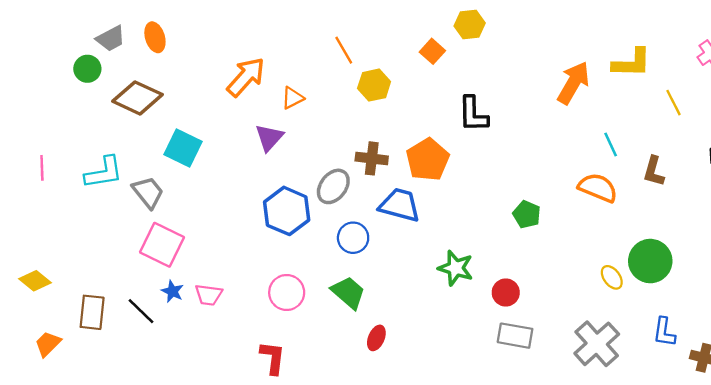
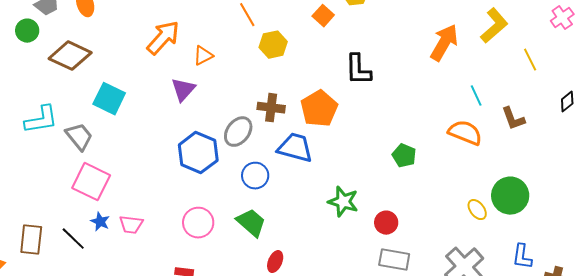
yellow L-shape: (632, 63) -> (494, 26), turned -42
brown L-shape: (654, 171) -> (513, 119), turned -36

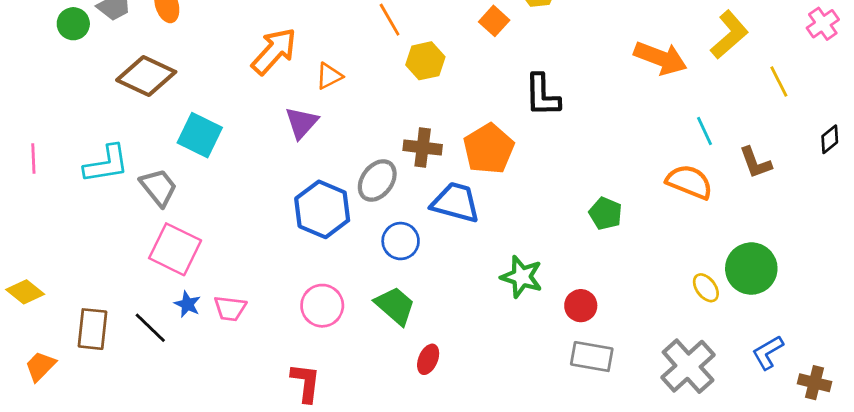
green circle: (27, 31) -> (73, 24), moved
orange arrow: (444, 43) -> (661, 58), turned 81
blue L-shape: (522, 257) -> (768, 352), turned 52

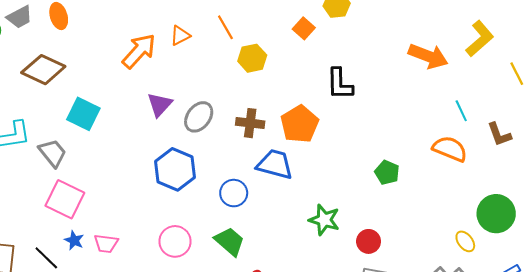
orange triangle: (329, 76) -> (180, 36), moved
gray ellipse: (377, 181) -> (199, 117), moved
yellow ellipse: (706, 288) -> (465, 241), moved

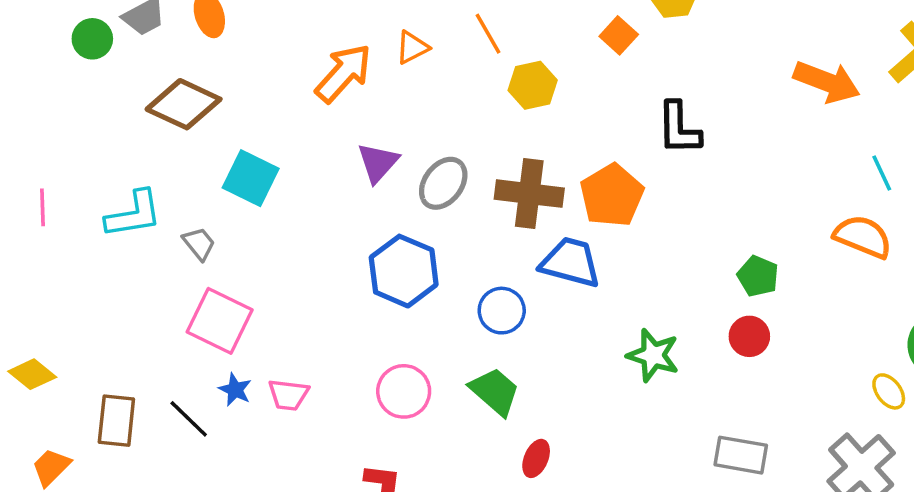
brown cross: (250, 123) -> (529, 194), size x1.4
gray trapezoid: (53, 153) -> (199, 243), size x0.7
red circle: (369, 241) -> (749, 336), moved

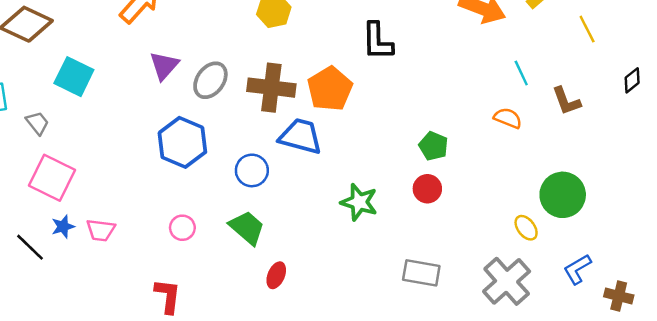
orange semicircle: (863, 237) -> (508, 118), size x0.7
blue star: (235, 390) -> (63, 227), turned 30
pink circle: (404, 391) -> (182, 228), size x0.7

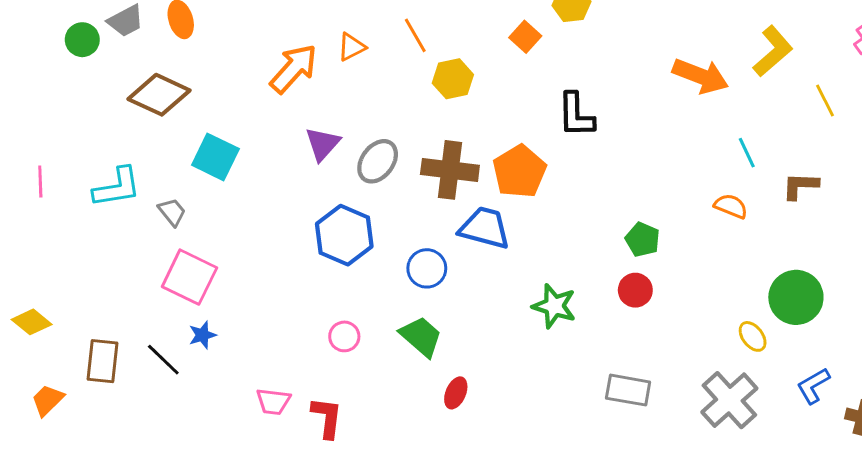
brown L-shape: (566, 101) -> (800, 186), turned 112
pink trapezoid: (101, 230) -> (273, 402), moved

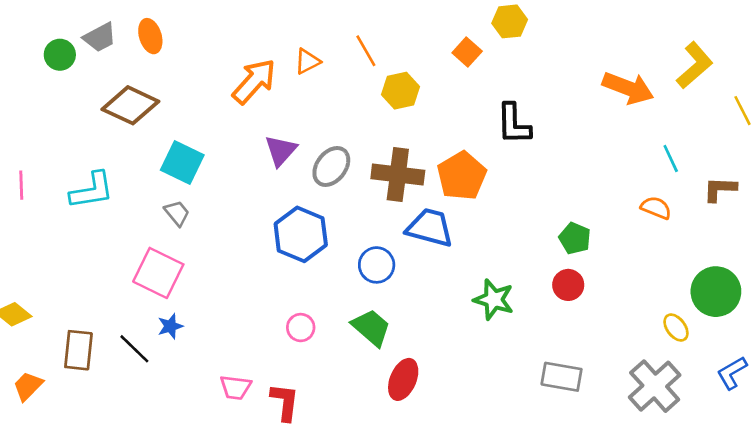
gray trapezoid: (172, 212) -> (177, 213), moved
red ellipse: (456, 393) -> (403, 379), size x1.4

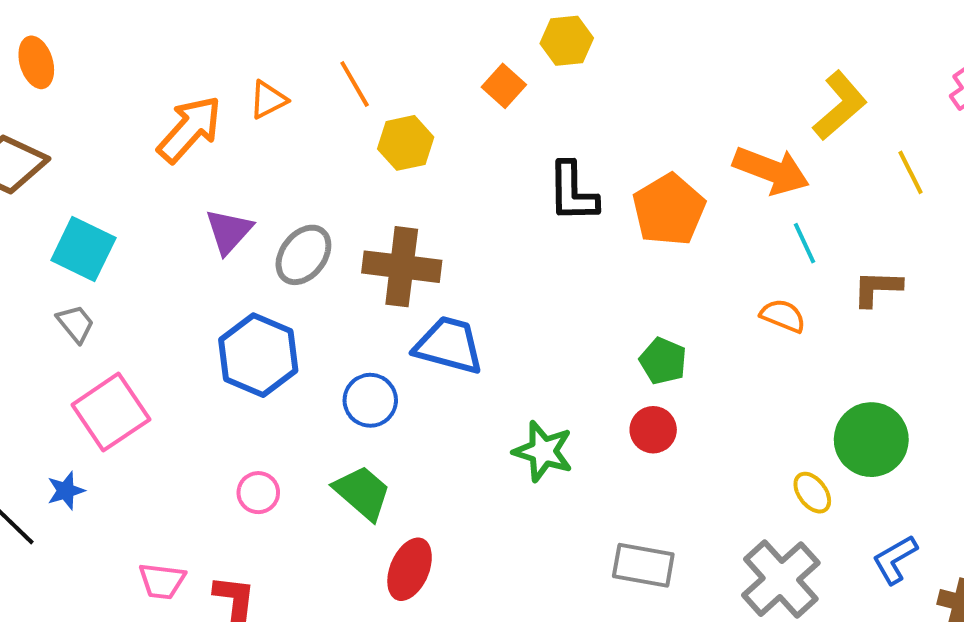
orange arrow: (628, 88) -> (771, 170), moved
orange pentagon: (462, 176) -> (669, 210), moved
pink square: (158, 273) -> (111, 412), moved, turned 30

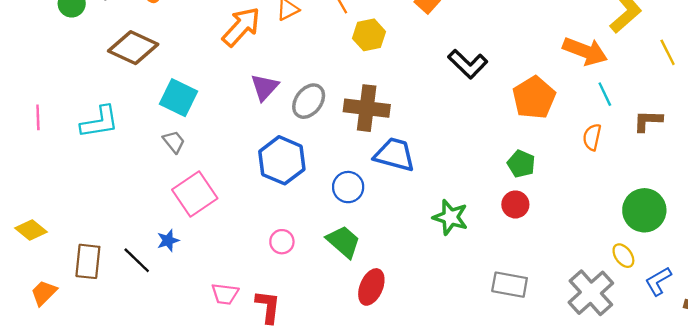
black L-shape: (573, 192) -> (468, 64), turned -45
orange pentagon: (669, 210) -> (534, 98), moved
orange semicircle: (783, 316) -> (592, 137), turned -100
yellow ellipse: (812, 493) -> (623, 256), moved

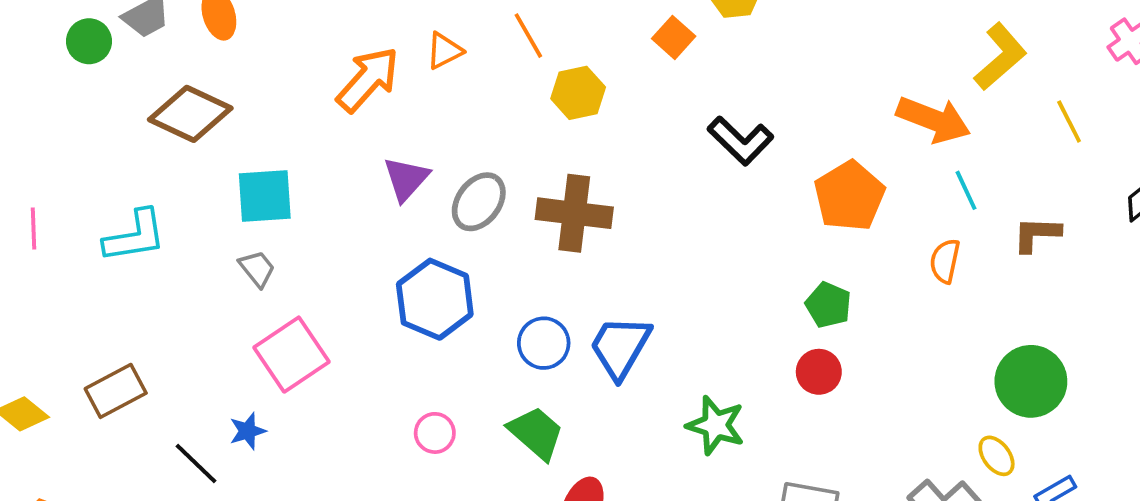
cyan square: (179, 98) -> (265, 196), turned -30
blue trapezoid: (395, 155) -> (620, 347), moved, turned -75
green star: (450, 217) -> (716, 425), moved
brown rectangle: (88, 261) -> (116, 391), moved, turned 56

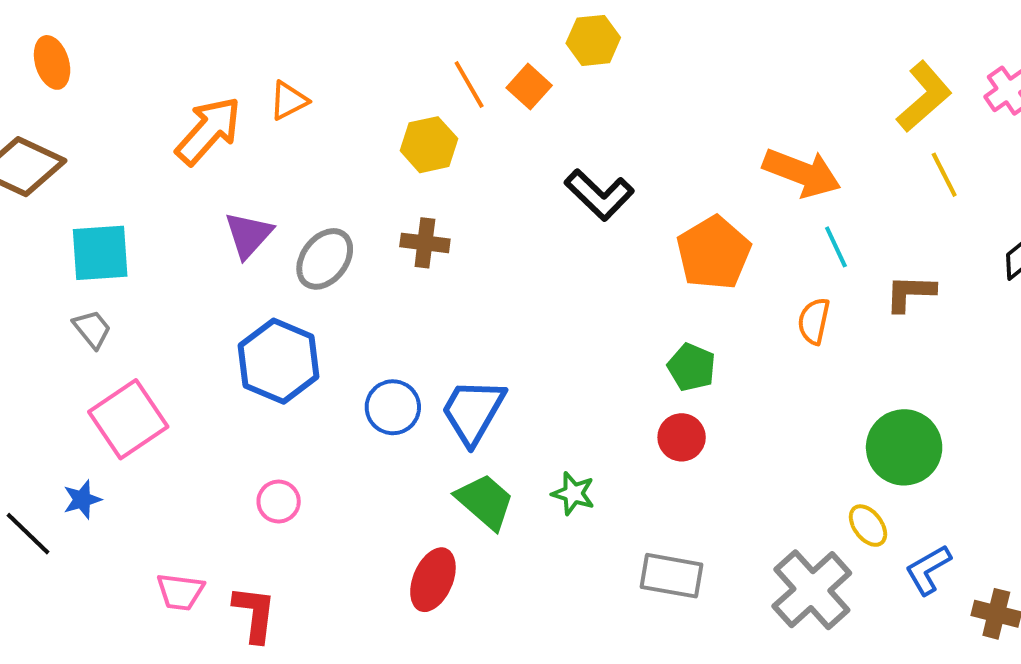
orange line: (528, 36) -> (469, 85), moved
yellow L-shape: (1000, 57) -> (924, 97), moved
brown cross: (574, 213) -> (425, 243), moved, size x0.6
green star: (716, 425) -> (573, 493), size x0.7
green trapezoid: (536, 433) -> (485, 502), moved

